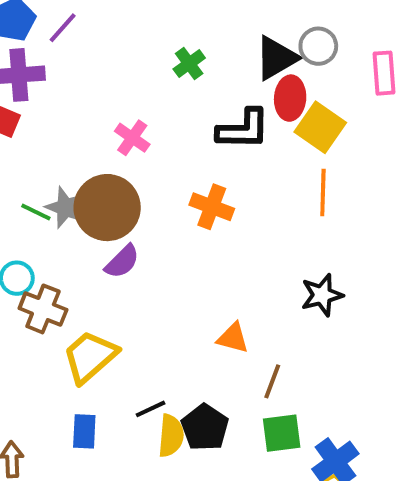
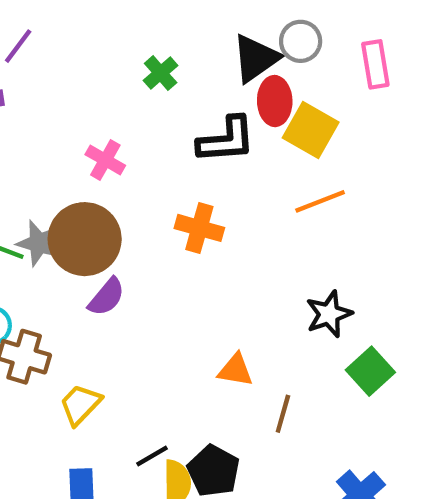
orange line: (323, 192) -> (320, 201), turned 72
yellow trapezoid: (90, 357) -> (80, 404), size x0.7
green square: (282, 433) -> (370, 371), moved, turned -30

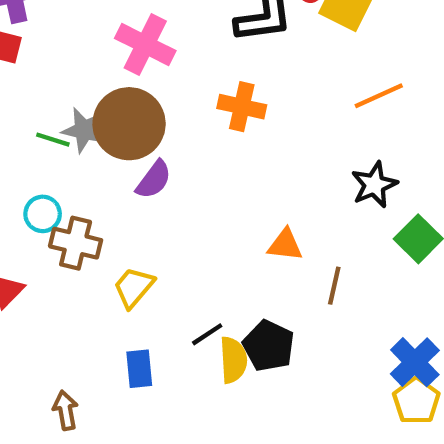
pink cross: (105, 160) -> (145, 45), size x1.5
orange line: (320, 201) -> (379, 96), moved

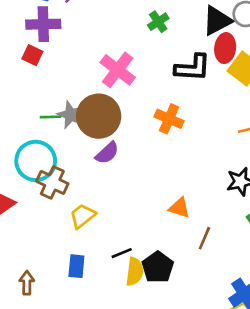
green line: (53, 140) -> (51, 117), turned -30
cyan circle: (43, 214) -> (36, 161), size x1.8

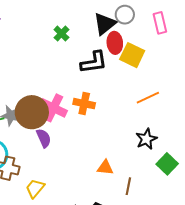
pink cross: (118, 70) -> (53, 108), moved
purple semicircle: (107, 153) -> (44, 138), turned -60

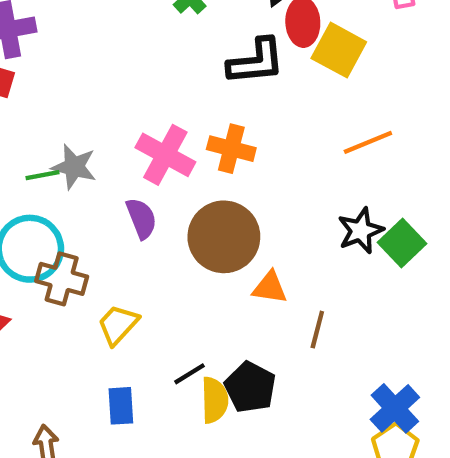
brown circle: (32, 112) -> (224, 237), moved
green square: (167, 164) -> (402, 243), moved

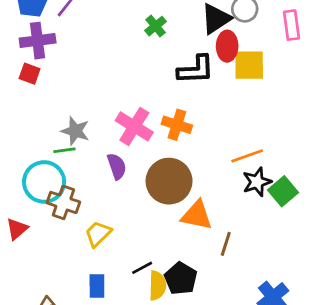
yellow square: (339, 50) -> (249, 65), turned -32
orange line: (368, 142) -> (247, 156), moved
green line: (42, 175) -> (64, 150), moved
orange triangle: (270, 288) -> (197, 215), size x1.4

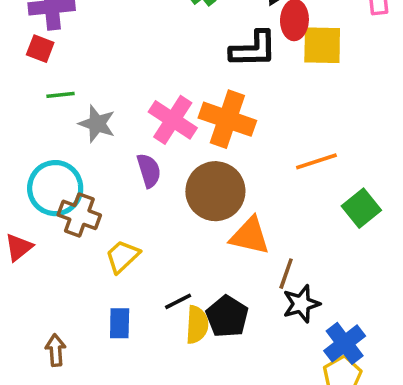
orange cross: (177, 125) -> (227, 119), size x1.4
green line: (64, 150) -> (60, 95), moved
black star: (257, 182) -> (301, 304), moved

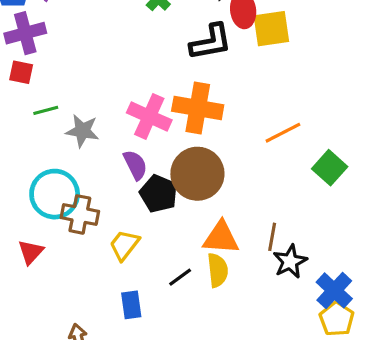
orange triangle: (250, 236) -> (221, 238), moved
black pentagon: (227, 316) -> (159, 194), moved
yellow semicircle: (197, 325) -> (218, 270), moved

